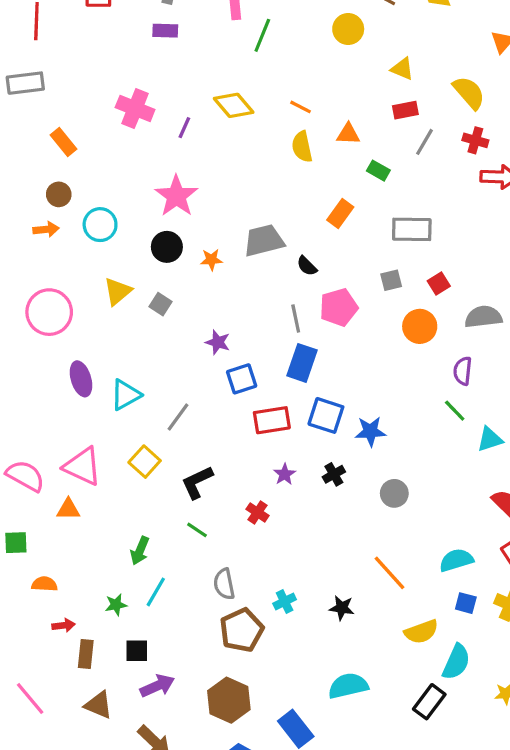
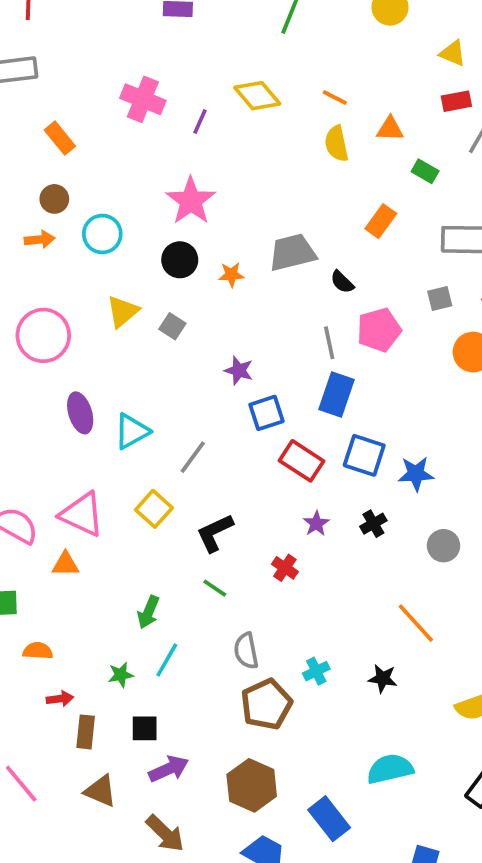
red rectangle: (272, 420) -> (301, 461), turned 42
orange line: (390, 573) -> (416, 623), moved

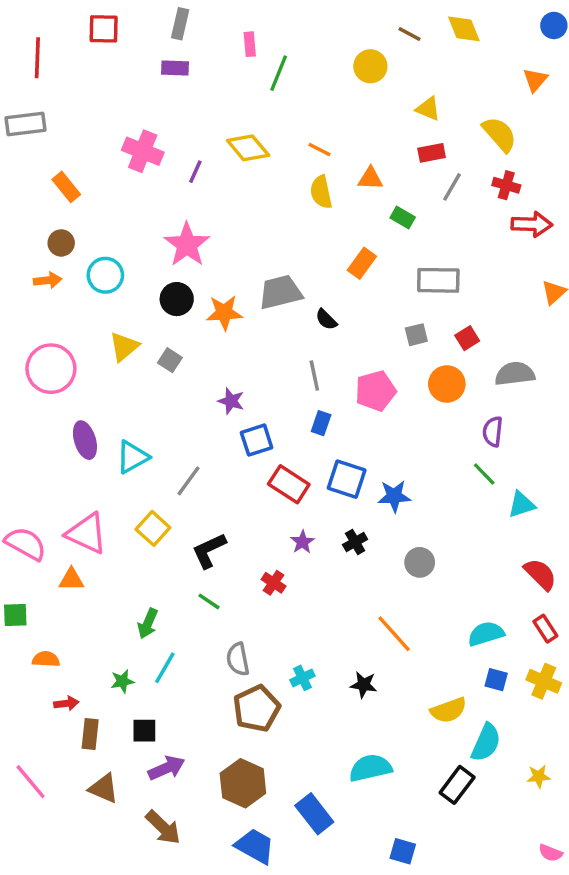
orange star: (231, 275) -> (224, 313), size x1.5
pink pentagon: (379, 330) -> (375, 391), moved
blue rectangle: (337, 394) -> (321, 423), size x0.6

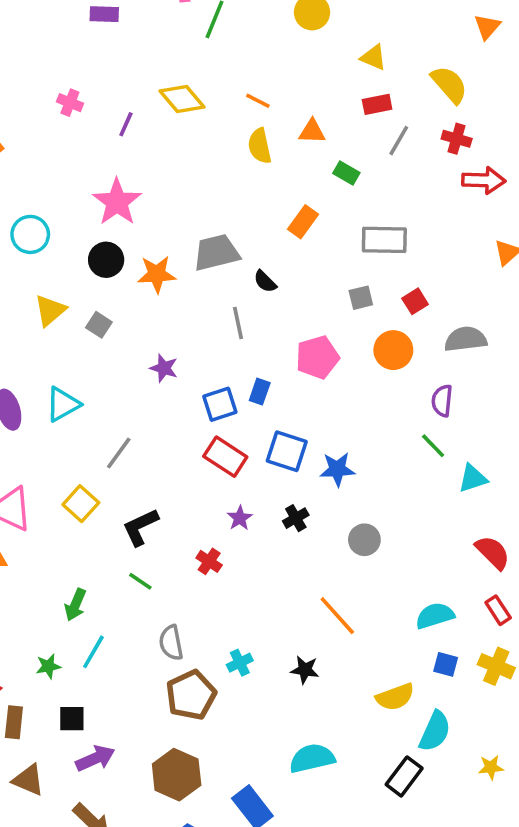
pink cross: (143, 151) -> (70, 103), size x0.6
gray line: (314, 375) -> (238, 323), moved
blue square: (257, 440) -> (220, 404), moved
cyan triangle: (133, 457) -> (63, 404), moved

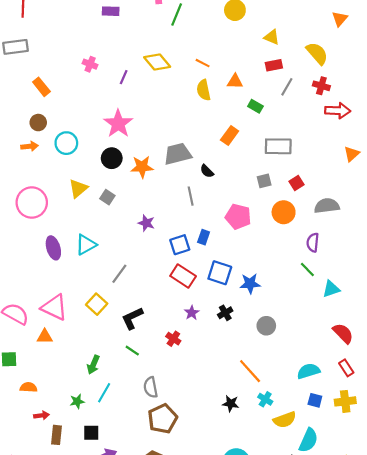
pink pentagon: (317, 357) -> (238, 217), turned 30
cyan cross: (240, 663) -> (265, 399), moved, turned -32
yellow cross: (496, 666) -> (345, 401), turned -30

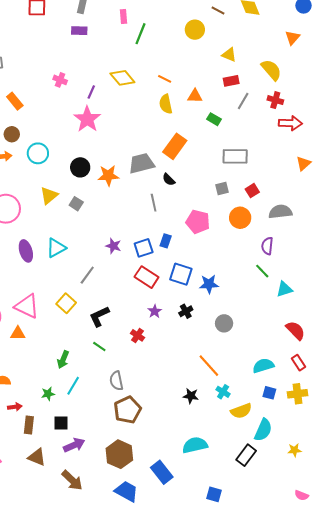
pink star: (118, 124) -> (87, 119), moved
orange rectangle: (230, 135) -> (175, 146), moved, size x1.4
purple star: (146, 223) -> (113, 246), moved

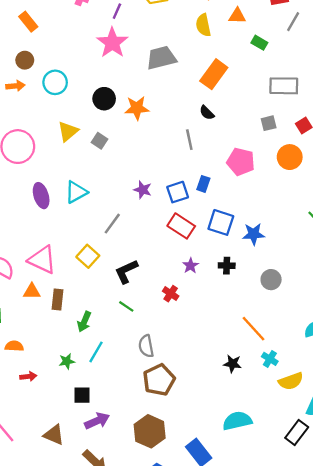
gray trapezoid: (142, 163) -> (161, 58), moved
black cross: (186, 311) -> (227, 266), turned 32
brown rectangle: (29, 425) -> (57, 299), moved

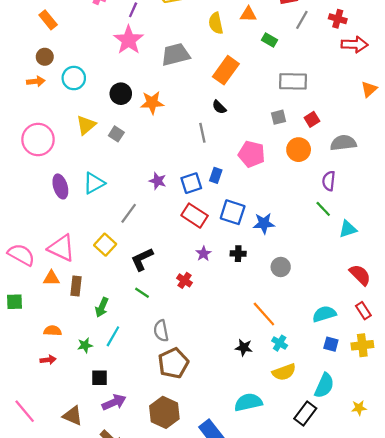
orange semicircle: (14, 346) -> (53, 331), moved
yellow semicircle: (291, 381) -> (284, 372), moved

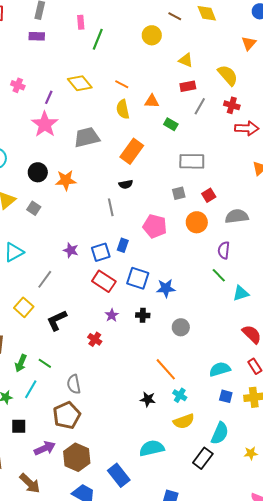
black semicircle: (219, 107) -> (126, 184), turned -56
green line: (142, 293) -> (45, 363), moved
brown pentagon: (173, 363) -> (67, 415), moved
purple arrow: (114, 402) -> (45, 448), moved

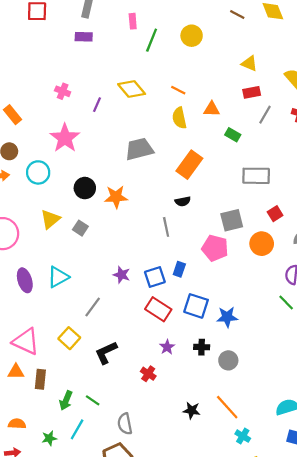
yellow circle: (152, 35) -> (192, 36), moved
pink star: (45, 124) -> (65, 138), moved
gray square: (179, 193) -> (232, 220), moved, size x1.5
gray circle: (181, 327) -> (228, 360), moved
black star: (148, 399) -> (192, 410), moved

